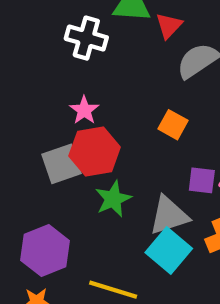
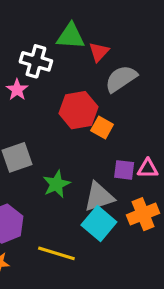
pink star: (84, 110) -> (17, 90), moved
red hexagon: (95, 151) -> (78, 110), moved

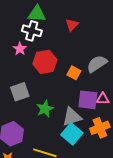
green triangle: (71, 36) -> (37, 14), moved
gray semicircle: (121, 79) -> (97, 64), moved
red hexagon: (78, 110) -> (45, 62), moved
purple square: (124, 170) -> (88, 100), size x1.5

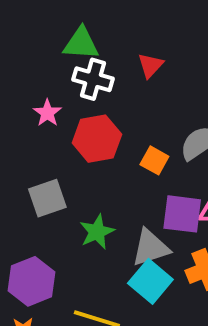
white cross: (32, 31) -> (93, 79), moved

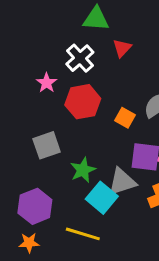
green triangle: (81, 44) -> (96, 19), moved
white cross: (93, 79) -> (80, 58), turned 32
cyan square: (150, 281) -> (102, 198), moved

